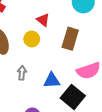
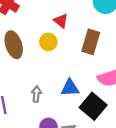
gray arrow: (22, 73) -> (36, 94), moved

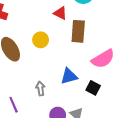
red triangle: (61, 21) -> (60, 13), moved
black square: (93, 106) -> (93, 88), size x0.6

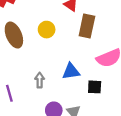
black square: (93, 88) -> (95, 87), turned -32

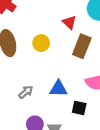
gray arrow: (40, 80) -> (26, 92), turned 40

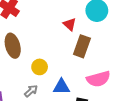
yellow circle: (41, 43) -> (40, 67), moved

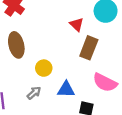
pink semicircle: (98, 79) -> (105, 83), turned 40

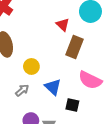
blue triangle: (66, 89) -> (53, 87), turned 42

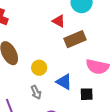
brown rectangle: (75, 47) -> (75, 39), turned 60
gray arrow: (22, 90) -> (36, 92), turned 120

